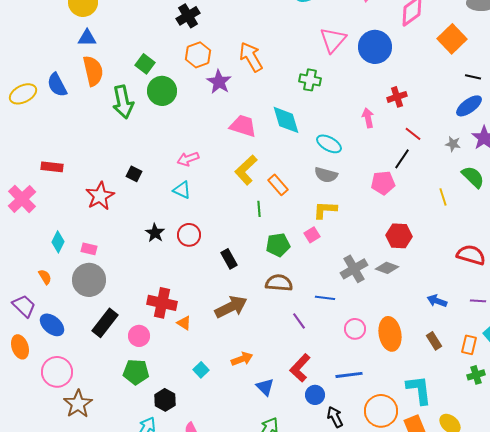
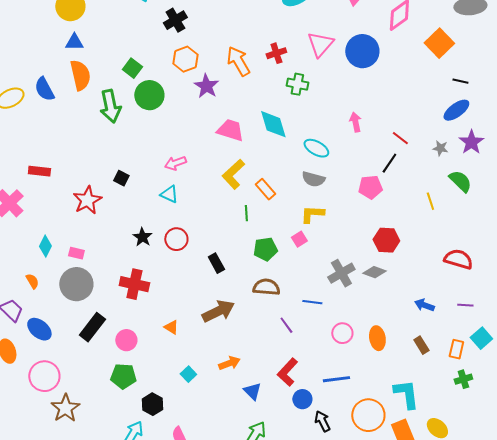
red cross: (397, 97) -> (276, 53), moved
red cross: (162, 303) -> (134, 284), moved
orange ellipse: (390, 334) -> (377, 338), size x0.7

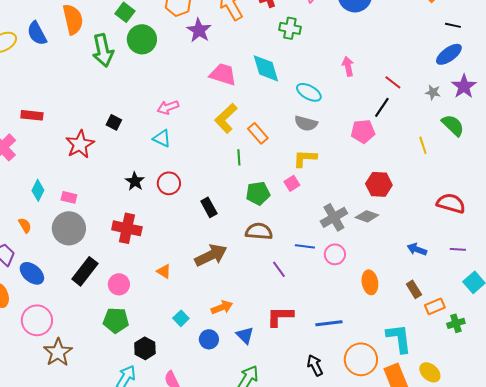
pink circle: (342, 333) -> (335, 254), moved
orange rectangle: (456, 349) -> (435, 306), moved, turned 54
red L-shape: (287, 372) -> (280, 316), turned 48
blue circle: (302, 399) -> (209, 339), moved

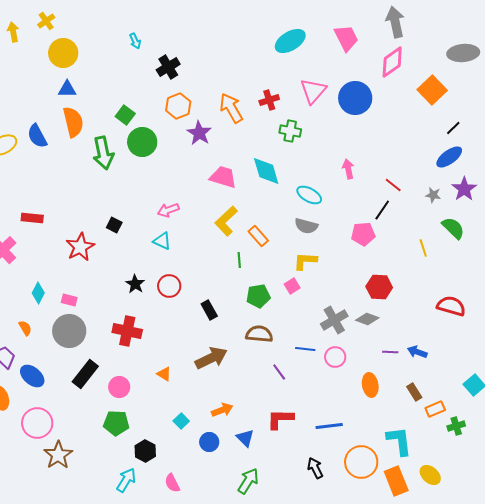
black line: (453, 25) -> (453, 128), turned -56
purple line: (458, 249) -> (390, 352), moved

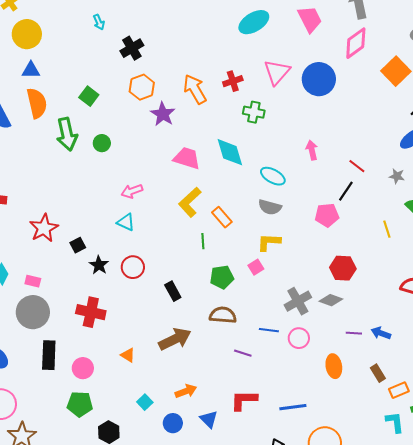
green circle: (142, 142) -> (102, 143), moved, size x0.6
black square: (114, 225) -> (78, 245), moved, turned 35
purple line: (279, 372) -> (243, 353), turned -36
black rectangle: (85, 374) -> (49, 355), turned -36
cyan L-shape: (399, 441) -> (395, 422), moved, size x0.7

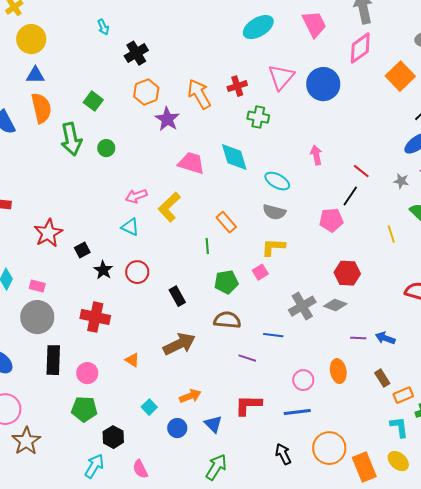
yellow L-shape: (190, 202) -> (169, 207), moved
pink circle: (299, 338) -> (303, 380), moved

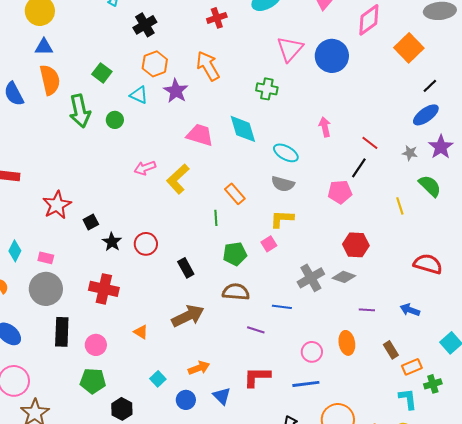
red cross: (237, 86) -> (217, 18), moved
cyan triangle: (130, 227) -> (139, 95), moved
blue arrow: (385, 338) -> (410, 310), moved

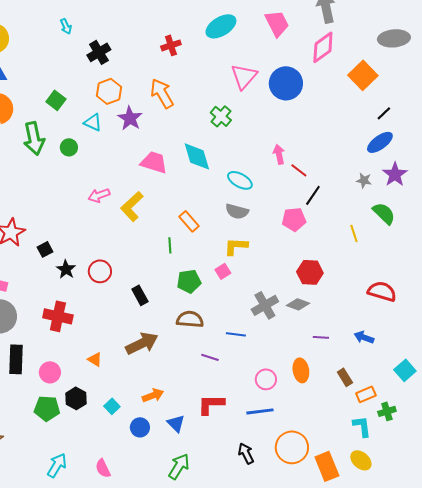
green cross: (267, 89) -> (221, 116), turned 30
red line: (370, 143) -> (299, 170), moved
black hexagon: (122, 409) -> (76, 398), moved

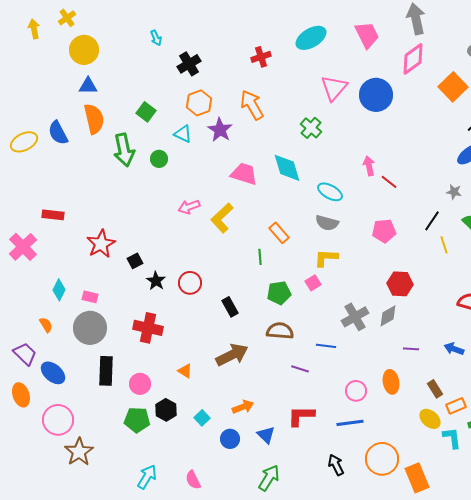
black line: (313, 195) -> (432, 221), moved
gray diamond: (298, 304) -> (388, 316), turned -50
yellow ellipse: (361, 460) -> (430, 419), moved

